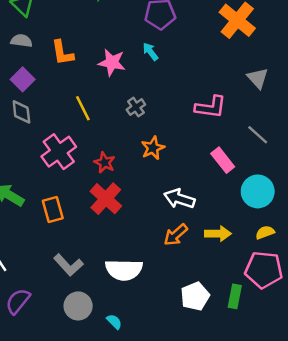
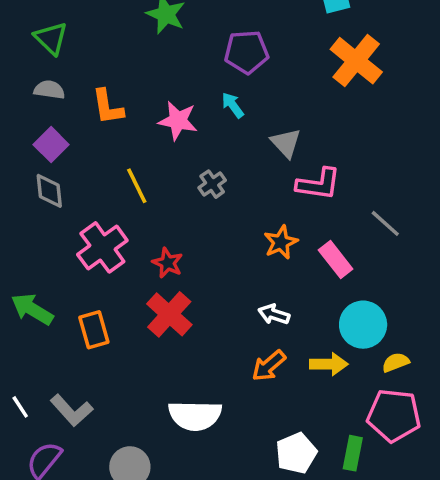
gray triangle: (258, 78) -> (286, 143), moved
orange star: (153, 148) -> (281, 242), moved
cyan circle: (258, 191) -> (363, 325), moved
white arrow: (179, 199) -> (274, 314), size x0.7
gray L-shape: (68, 265) -> (72, 410), moved

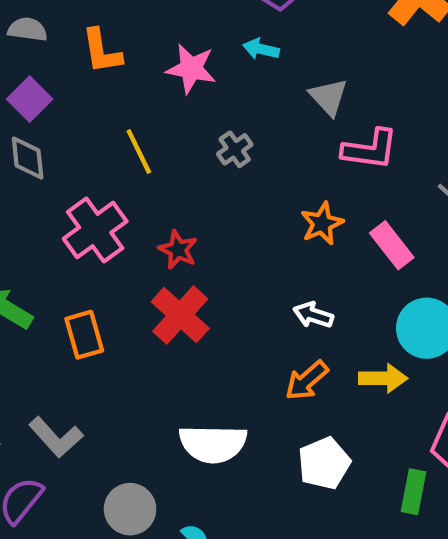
cyan arrow: (233, 105) -> (261, 49), turned -40
white pentagon: (296, 453) -> (324, 463), moved

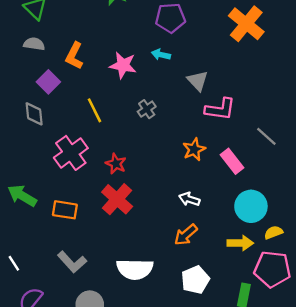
orange L-shape: (102, 51) -> (74, 56), turned 36
purple square: (30, 99) -> (48, 82), moved
orange rectangle: (84, 335) -> (65, 210), turned -65
yellow arrow: (383, 378) -> (240, 243), moved
gray L-shape: (56, 437) -> (72, 262), moved

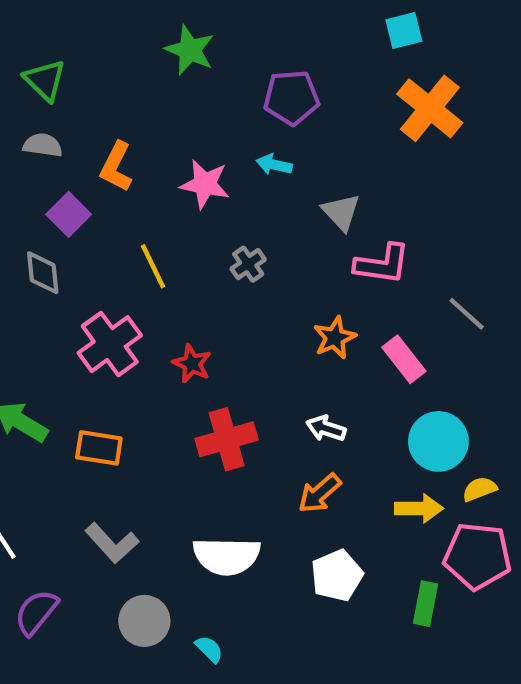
red cross: (117, 199) -> (227, 439), moved, turned 32

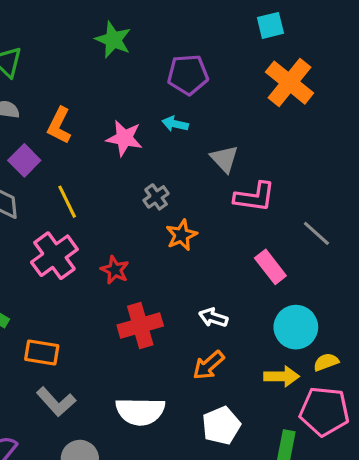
yellow line: (153, 266) -> (67, 202), moved
orange star: (335, 338) -> (181, 235), moved
orange rectangle: (99, 448) -> (42, 353), moved

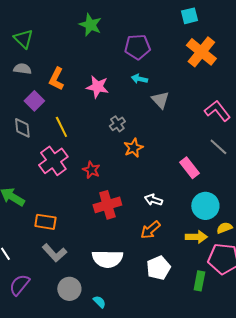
cyan arrow: (175, 124) -> (139, 79), moved
pink L-shape: (255, 197) -> (217, 111), moved, turned -136

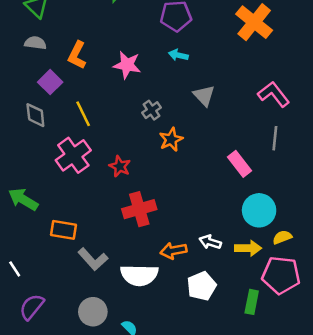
gray triangle: (160, 100) -> (204, 95), moved
gray line: (218, 147) -> (275, 138), turned 54
white arrow: (153, 200) -> (210, 242), moved
orange arrow: (150, 230) -> (173, 251), moved, turned 30
gray L-shape: (54, 253) -> (93, 259), moved

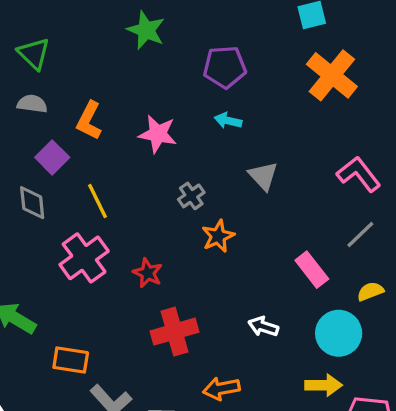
gray line: (275, 138) -> (360, 234), turned 40
yellow semicircle: (282, 237) -> (370, 291), moved
white arrow: (210, 242) -> (263, 327), moved

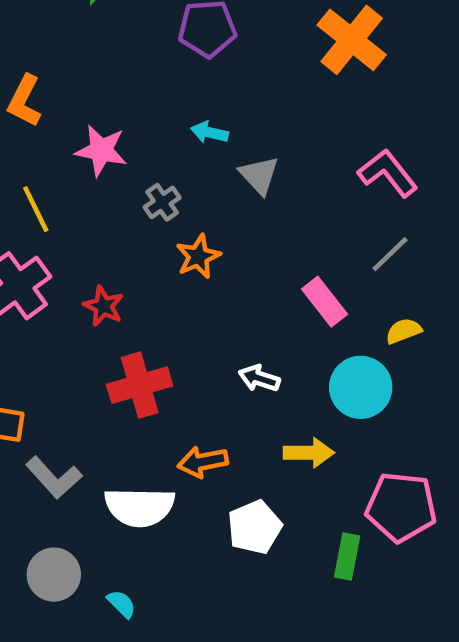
cyan arrow: (228, 121) -> (209, 132), moved
pink star: (158, 134) -> (101, 150), moved
yellow arrow: (324, 385) -> (309, 453), moved

